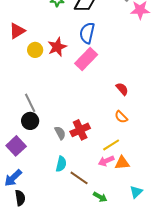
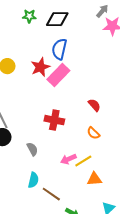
red star: (57, 47) -> (40, 67), moved
red cross: (80, 130) -> (54, 120), moved, turned 36
pink arrow: (106, 161) -> (68, 159), moved

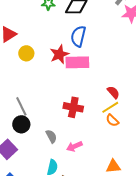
pink rectangle: (58, 75) -> (77, 62), turned 45
pink arrow: (68, 159) -> (74, 146), moved
yellow line: (83, 161) -> (110, 107), moved

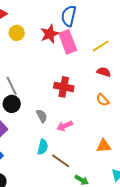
pink rectangle: (77, 62) -> (68, 42), turned 70
red semicircle: (113, 92) -> (104, 72), turned -32
yellow line: (110, 107) -> (101, 46), moved

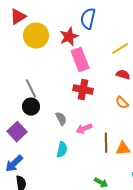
yellow circle: (17, 33) -> (36, 36), size x1.6
pink rectangle: (68, 42) -> (80, 60), moved
brown line: (61, 161) -> (106, 143), moved, turned 54

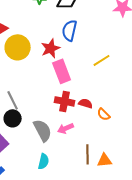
red semicircle: (123, 75) -> (86, 103), moved
gray semicircle: (61, 119) -> (43, 130), size x1.6
pink arrow: (84, 129) -> (66, 128), moved

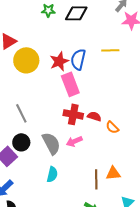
blue semicircle: (70, 30) -> (78, 59), moved
yellow line: (102, 60) -> (110, 50), moved, turned 30
black circle: (13, 118) -> (21, 142), moved
brown line: (88, 154) -> (96, 179), moved

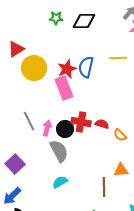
pink rectangle: (70, 84) -> (64, 88), moved
pink arrow: (74, 141) -> (47, 128), moved, turned 126
black circle: (21, 142) -> (65, 129), moved
orange triangle: (113, 173) -> (121, 170), moved
cyan semicircle: (52, 174) -> (60, 182), turned -133

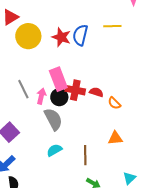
red star: (67, 69) -> (61, 37), turned -30
pink rectangle: (64, 88) -> (58, 79), moved
brown line: (104, 187) -> (85, 155), moved

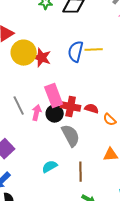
yellow line: (112, 26) -> (94, 50), moved
red star: (61, 37) -> (42, 58), moved
gray semicircle: (53, 119) -> (71, 136), moved

